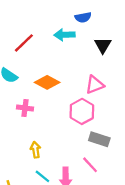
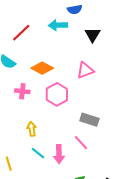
pink hexagon: (82, 111) -> (57, 94), moved

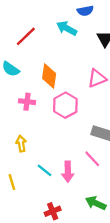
cyan arrow: (58, 25) -> (67, 28), turned 30
orange diamond: (42, 68) -> (49, 76), turned 70
yellow arrow: (32, 129) -> (21, 144), moved

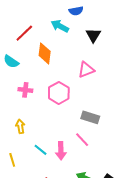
orange diamond: (49, 76) -> (45, 53), moved

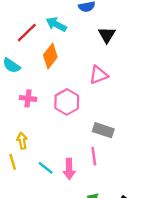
cyan arrow: (60, 26) -> (56, 24), moved
orange diamond: (45, 53) -> (50, 56), turned 30
pink line: (82, 140) -> (94, 156), turned 35
yellow line: (12, 160) -> (13, 162), moved

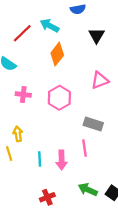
orange diamond: (50, 56) -> (57, 54), moved
pink triangle: (99, 75) -> (100, 80), moved
cyan line: (46, 168) -> (40, 159), turned 48

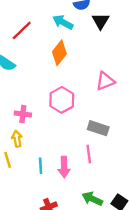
cyan arrow: (50, 26) -> (63, 22), moved
black triangle: (97, 35) -> (101, 21), moved
pink cross: (23, 94) -> (23, 114), moved

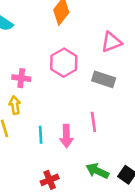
gray rectangle: (98, 128) -> (104, 79), moved

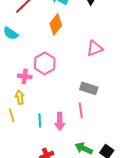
pink hexagon: (64, 63) -> (45, 63), moved
gray rectangle: (104, 79) -> (89, 88), moved

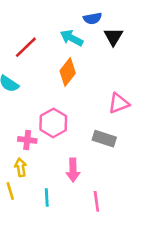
gray rectangle: (89, 88) -> (104, 139), moved
pink line: (81, 110) -> (96, 201), moved
pink arrow: (60, 121) -> (73, 170), moved

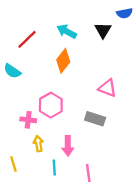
blue semicircle: (93, 18) -> (125, 13), moved
pink triangle: (119, 103) -> (108, 88), turned 42
yellow arrow: (21, 167) -> (38, 144), moved
cyan line: (47, 197) -> (54, 167), moved

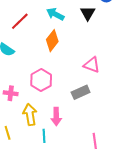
gray rectangle: (95, 119) -> (81, 92), turned -42
pink cross: (28, 120) -> (11, 93), moved
yellow arrow: (38, 144) -> (30, 115), size x1.5
pink line: (88, 173) -> (95, 141), moved

